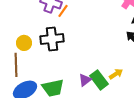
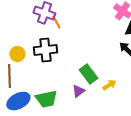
orange line: (63, 11) -> (56, 22), turned -64
green rectangle: (99, 80) -> (88, 74), moved

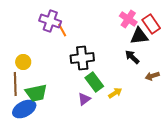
black cross: (45, 50) -> (82, 58), moved
green trapezoid: (46, 99) -> (36, 93), moved

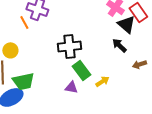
orange line: (62, 30) -> (24, 22), moved
black triangle: (139, 36) -> (126, 24), turned 48
purple triangle: (84, 99) -> (71, 87), turned 48

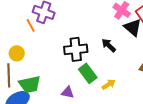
black arrow: (119, 45) -> (109, 45), moved
purple triangle: (71, 87) -> (68, 92), moved

